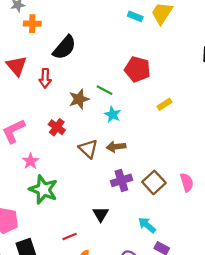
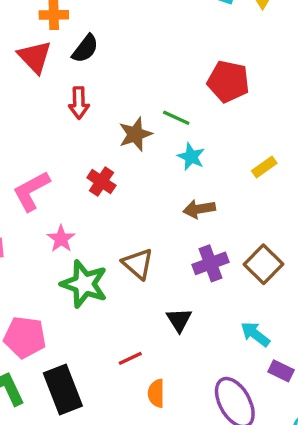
black semicircle: (64, 47) -> (85, 49), moved, size x0.7
red triangle: (17, 66) -> (35, 57), moved
yellow rectangle: (165, 104) -> (264, 167), moved
brown triangle: (88, 149) -> (138, 264), moved

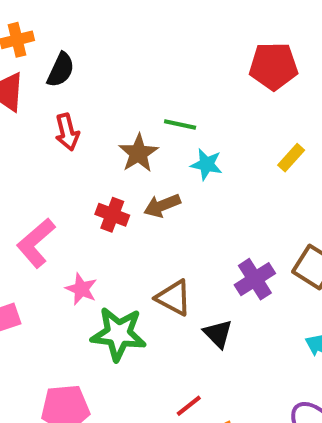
red pentagon: (228, 81) -> (273, 66), moved
brown arrow: (199, 209) -> (162, 206), moved
black triangle: (179, 320) -> (218, 334), moved

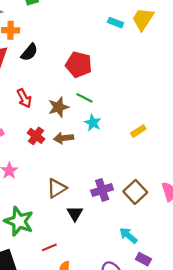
red pentagon: (273, 66) -> (79, 65), moved
red arrow: (67, 132) -> (24, 98), moved, turned -30
brown triangle: (174, 298) -> (57, 188), turned 45
green star: (118, 334) -> (19, 221), moved

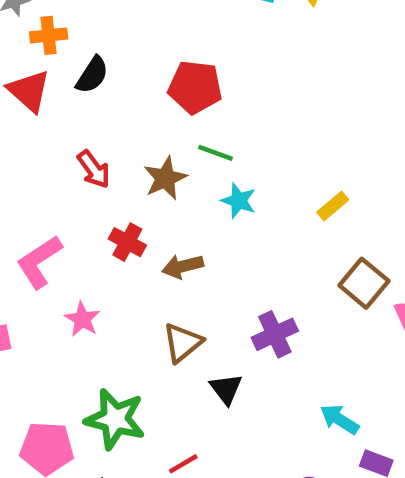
brown arrow: (64, 138) -> (183, 266), moved
brown square: (135, 192) -> (364, 283), moved

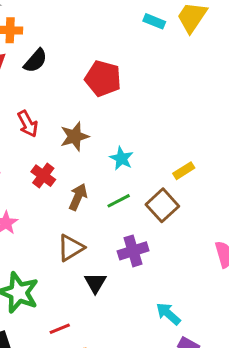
green line: (215, 153) -> (119, 201), moved, turned -55
brown arrow: (183, 266) -> (78, 197), turned 120
brown square: (364, 283) -> (162, 205), moved

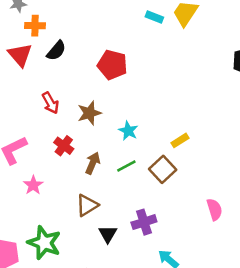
purple cross: (133, 251) -> (144, 222), moved

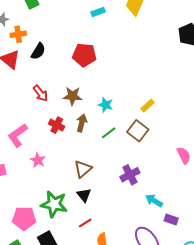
cyan rectangle: (154, 17) -> (98, 12), moved, turned -32
brown star: (89, 113) -> (72, 96), turned 30
brown arrow: (93, 163) -> (82, 123), moved
black triangle: (108, 234) -> (84, 195), moved

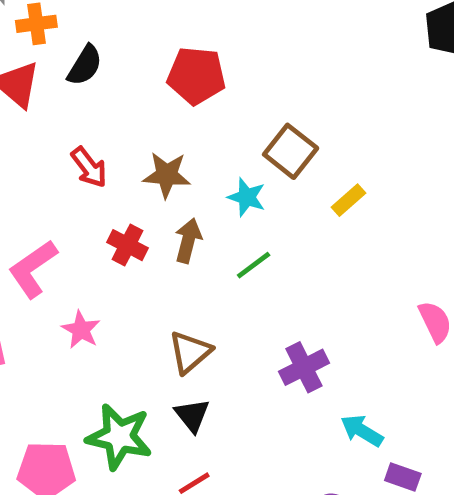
brown square: (138, 131) -> (291, 151), moved

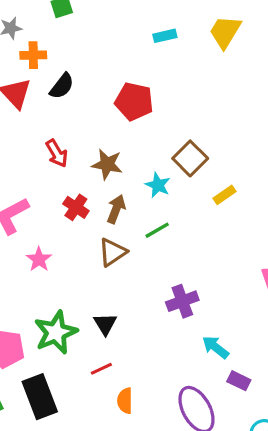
brown triangle: (190, 352) -> (112, 252), moved
green star: (119, 437) -> (56, 332), turned 30

